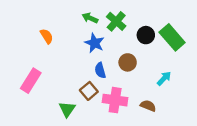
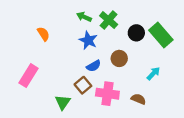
blue semicircle: (100, 70) -> (94, 66), turned -104

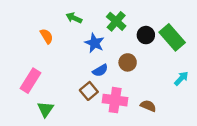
green arrow: (84, 17) -> (74, 18), moved
cyan arrow: (153, 73) -> (181, 78), moved
green triangle: (63, 102) -> (45, 109), moved

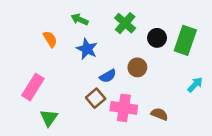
green rectangle: (172, 37) -> (185, 40), turned 60
blue star: (95, 43) -> (87, 49), moved

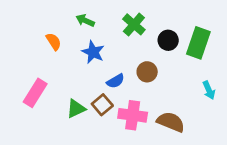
cyan arrow: (195, 85) -> (209, 90), turned 112
brown semicircle: (159, 114) -> (171, 122), size x1.5
green triangle: (49, 118) -> (76, 109), moved, turned 30

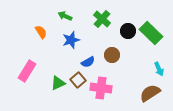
green rectangle: (198, 43) -> (151, 33), turned -65
blue star: (93, 52) -> (71, 40), turned 30
brown semicircle: (171, 122) -> (150, 93), moved, turned -55

